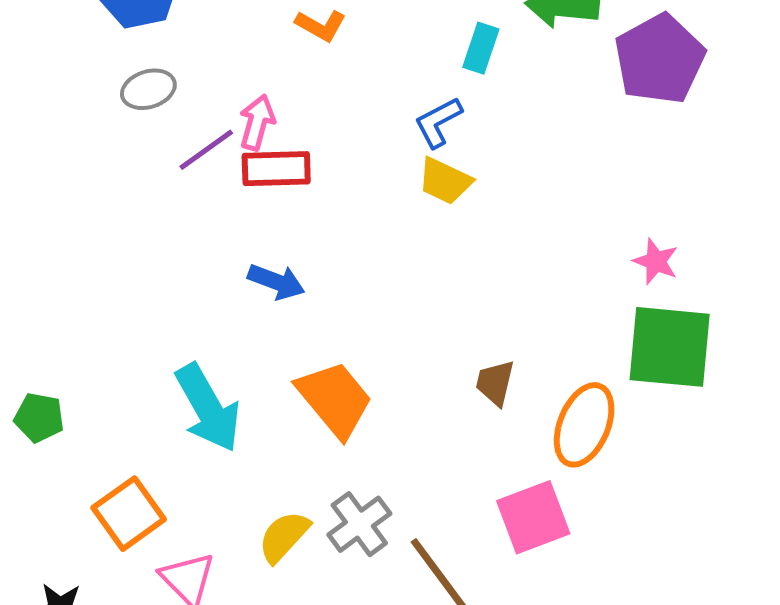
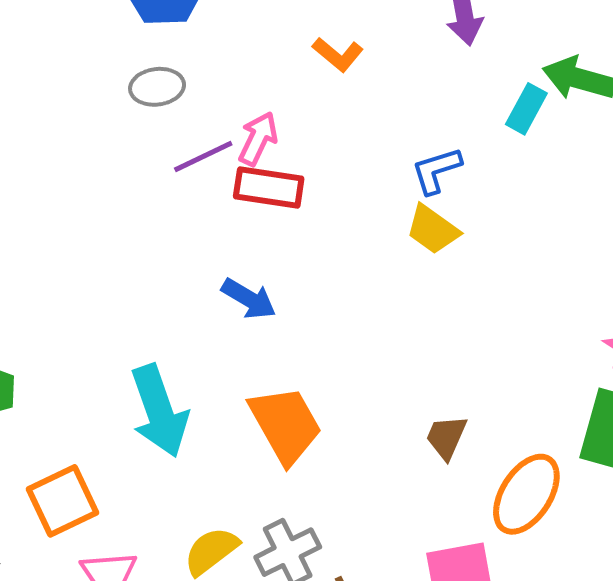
cyan rectangle: (481, 48) -> (526, 109), moved

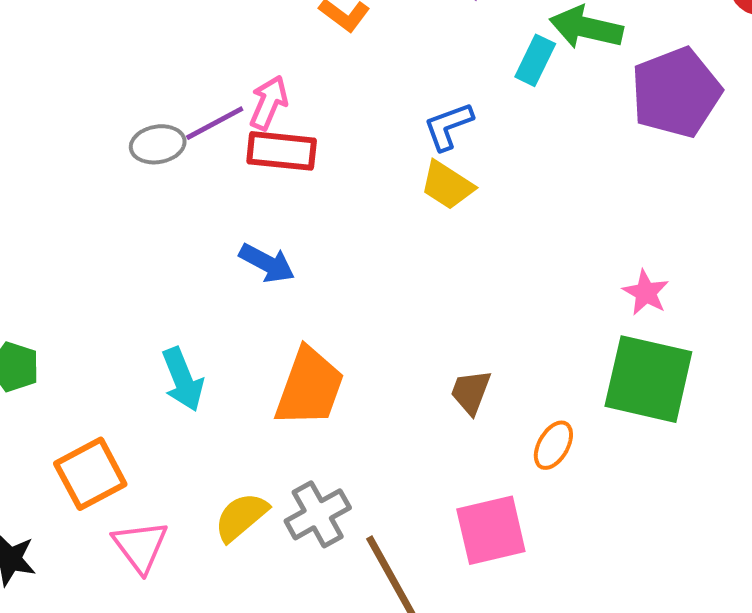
gray ellipse: (157, 87) -> (158, 144), moved
cyan arrow: (159, 411) -> (183, 379), size x0.7
orange trapezoid: (285, 425) -> (309, 387), turned 52
orange ellipse: (526, 494) -> (553, 445), size x0.6

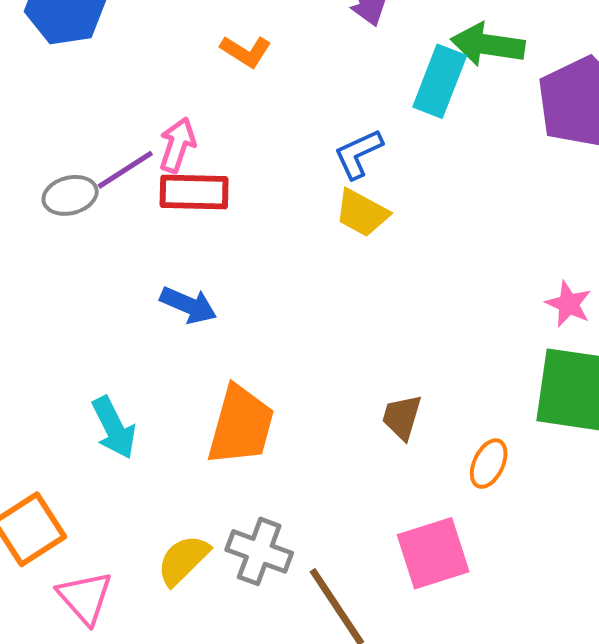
cyan rectangle: (535, 60) -> (440, 81), size x1.4
gray cross: (318, 514) -> (259, 551), turned -36

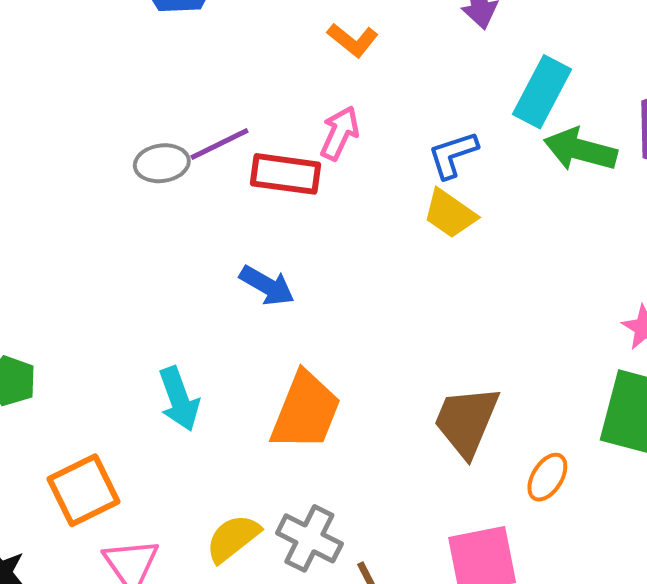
green arrow: (488, 45) -> (580, 150), moved
pink arrow: (177, 145) -> (340, 133), moved
brown trapezoid: (402, 417) -> (466, 421), size x1.6

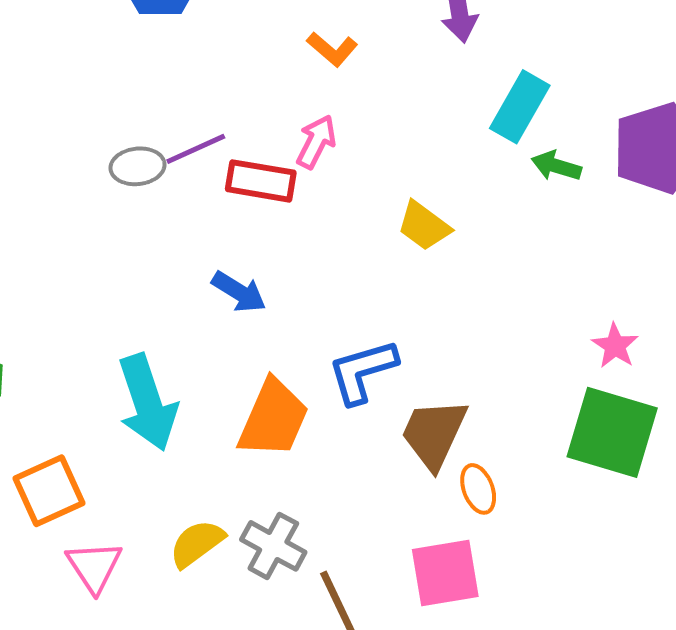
green arrow: (580, 150) -> (556, 166), size x0.7
blue L-shape: (453, 155) -> (362, 371), moved, size x1.4
cyan arrow: (179, 399) -> (147, 402), size x1.5
orange ellipse: (547, 477) -> (478, 489), moved, turned -54

